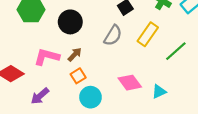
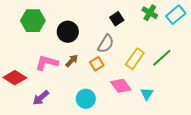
yellow rectangle: (148, 34) -> (135, 59), moved
orange square: (78, 76) -> (97, 64), moved
cyan triangle: (159, 92) -> (147, 94), turned -32

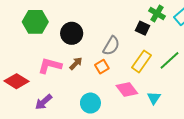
black square: (117, 19) -> (142, 28), moved, turned -32

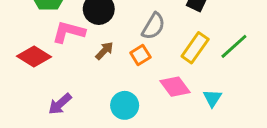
pink L-shape: (50, 66) -> (69, 32), moved
red diamond: (17, 81) -> (34, 56), moved

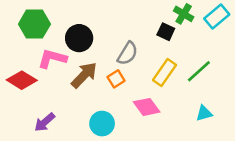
brown arrow: (104, 51) -> (84, 75), size x1.6
cyan triangle: (212, 98) -> (204, 113), moved, turned 42

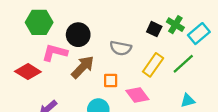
green cross: (184, 14) -> (175, 25), moved
cyan rectangle: (217, 16) -> (199, 34), moved
gray semicircle: (128, 53) -> (121, 48), turned 70
orange square: (116, 79) -> (111, 80), moved, turned 32

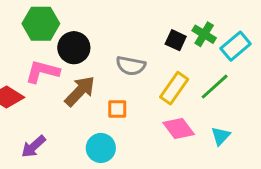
green hexagon: (39, 22) -> (41, 24), moved
pink diamond: (137, 95) -> (179, 129), moved
cyan triangle: (188, 101) -> (221, 136), turned -32

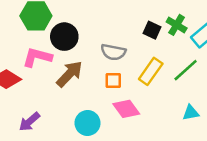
orange square: (117, 109) -> (113, 80), moved
pink diamond: (179, 129) -> (126, 109), moved
cyan triangle: (221, 136) -> (191, 113), turned 36

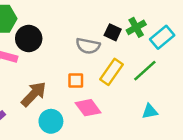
green cross: (177, 25) -> (136, 27), turned 30
gray semicircle: (113, 52) -> (88, 46), moved
brown arrow: (69, 74) -> (34, 94), moved

